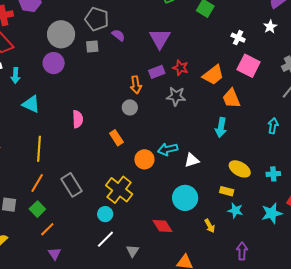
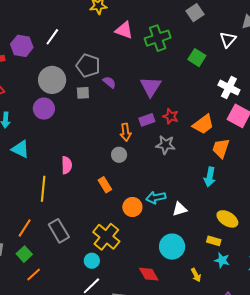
white cross: (238, 38) -> (229, 88), size x1.5
orange trapezoid: (231, 98) -> (221, 148), turned 40
yellow line: (39, 149) -> (43, 189), moved

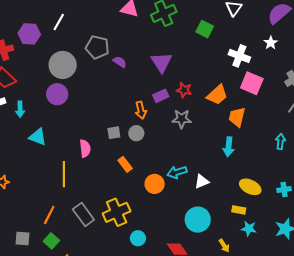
gray square: (83, 93) -> (114, 133), moved
yellow cross: (106, 237) -> (117, 212), moved, turned 32
cyan circle: (92, 261) -> (138, 238), moved

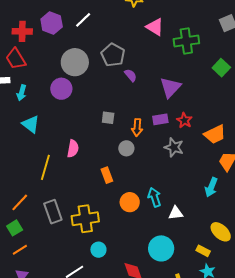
gray square: (114, 133) -> (108, 118), moved
cyan arrow: (177, 172) -> (154, 197), turned 72

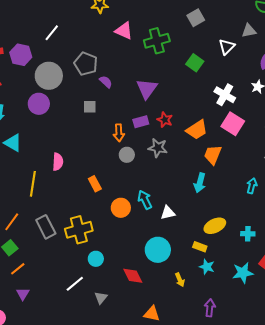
purple hexagon: (52, 23) -> (21, 55), moved
gray square: (108, 118) -> (90, 107), moved
gray circle: (126, 148) -> (127, 155), moved
yellow ellipse: (221, 232) -> (215, 226), turned -60

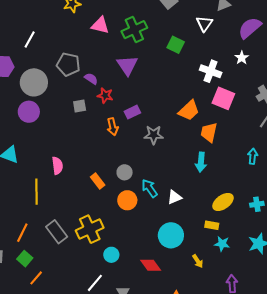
purple triangle: (147, 89) -> (127, 65), moved
red star: (165, 120) -> (105, 95), moved
gray circle: (127, 155) -> (125, 172), moved

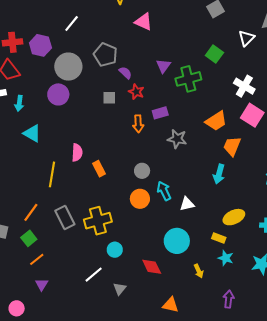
green cross: (134, 30) -> (188, 79), moved
purple triangle: (127, 65) -> (163, 66), size x0.7
orange rectangle: (98, 181) -> (99, 169), moved

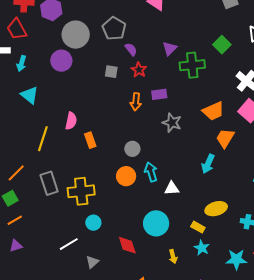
purple triangle: (42, 284) -> (16, 246), turned 32

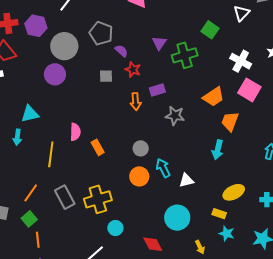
cyan arrow: (21, 63) -> (17, 137), moved
cyan triangle: (30, 95) -> (30, 114), turned -42
orange line: (15, 220) -> (38, 240), turned -56

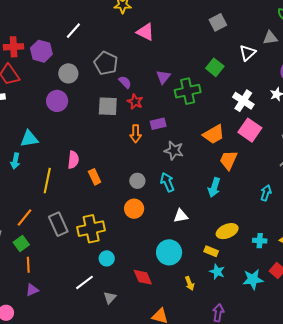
gray circle: (64, 46) -> (68, 73), size x0.7
gray square: (106, 76) -> (108, 106), size x1.5
cyan arrow: (163, 168) -> (167, 182), moved

